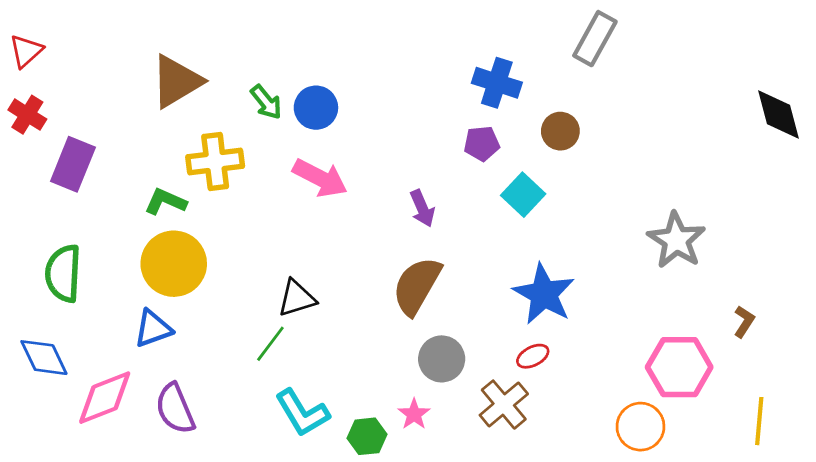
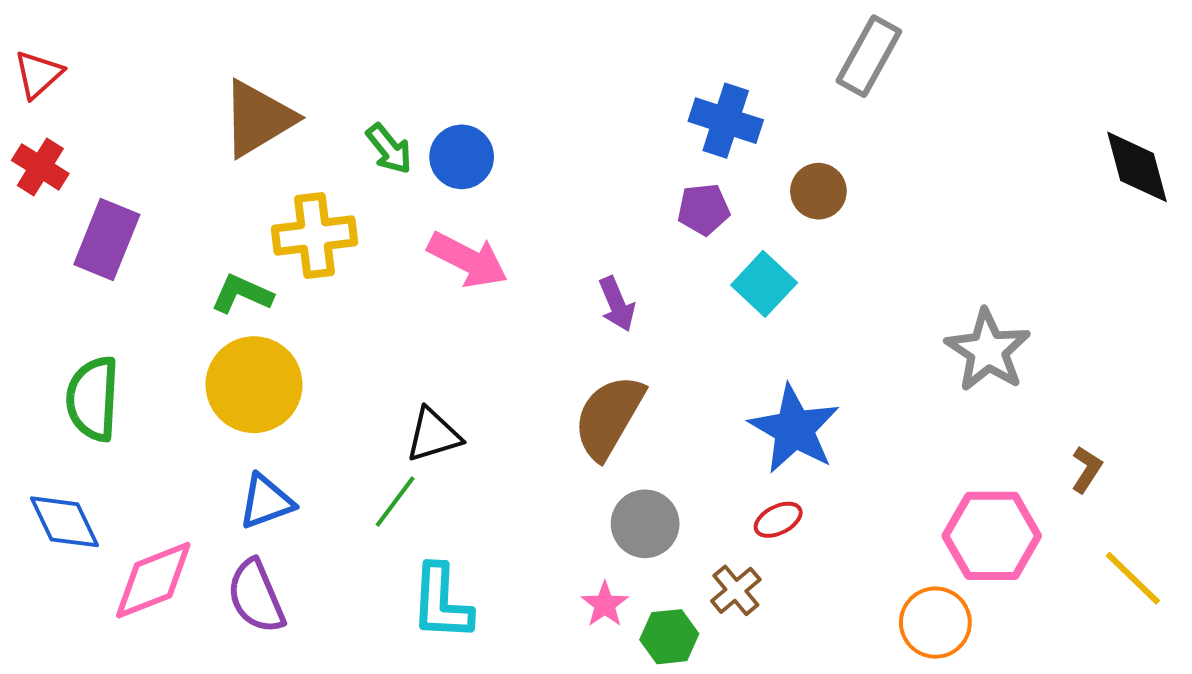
blue triangle: (153, 329) -> (266, 502), moved
brown cross: (504, 405) -> (736, 590), size x0.7
cyan L-shape: (302, 413) -> (441, 602), turned 34
yellow line: (759, 421) -> (1133, 578), moved, turned -51
green hexagon: (367, 436) -> (669, 637), moved

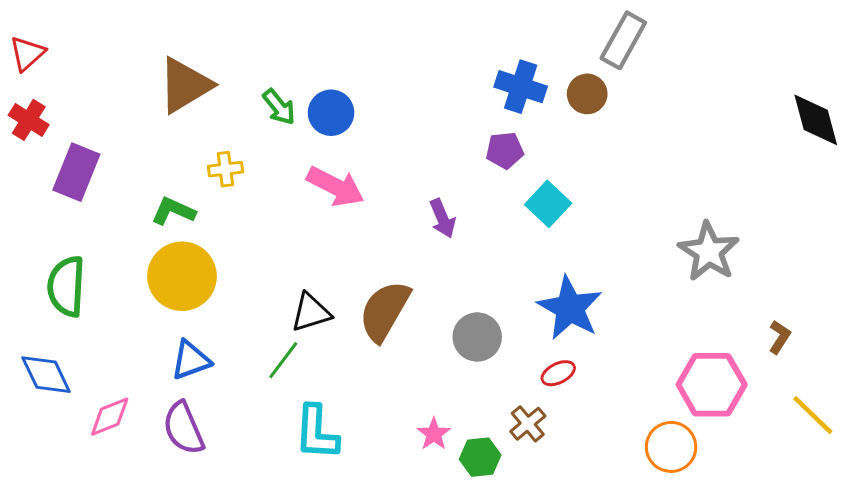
brown circle: (818, 191) -> (587, 94), moved
yellow cross: (314, 235) -> (225, 169), size x0.6
brown semicircle: (609, 417) -> (385, 311), moved
gray circle: (645, 524) -> (477, 337), moved
pink diamond: (153, 580) -> (110, 417), size x0.7

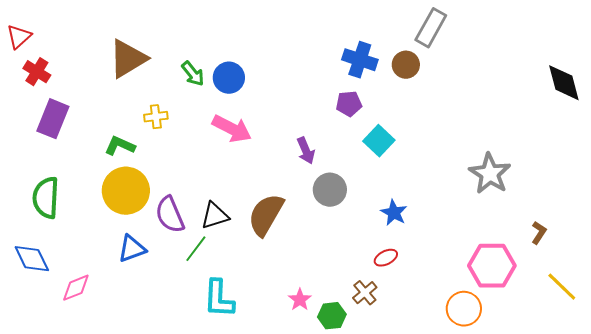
red cross: (29, 120) -> (37, 72), moved
blue star: (570, 308) -> (394, 213), size x0.6
gray circle: (477, 337) -> (330, 190), moved
purple semicircle: (183, 428) -> (170, 215), moved

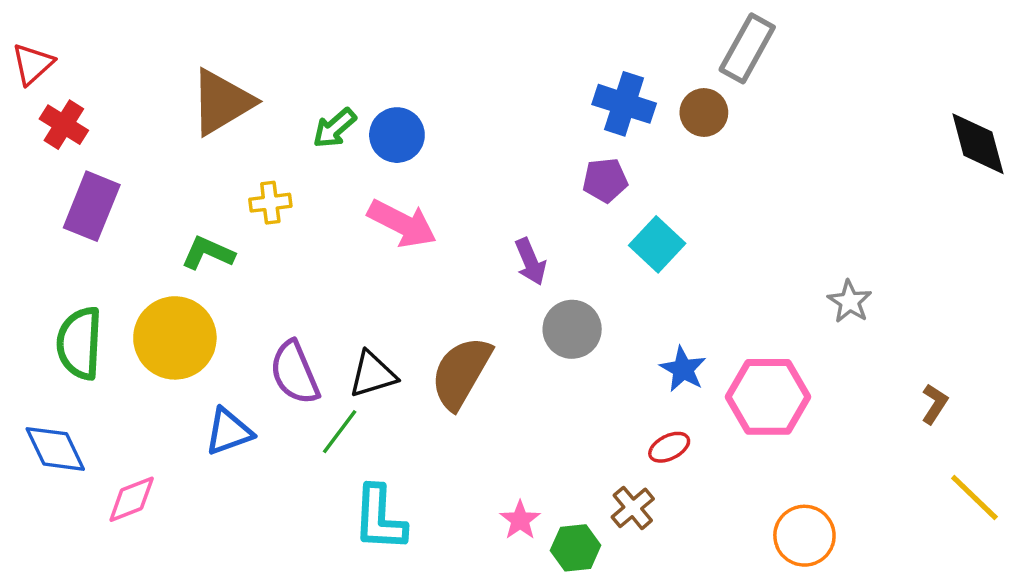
green arrow: (193, 74) -> (334, 128), turned 88
gray star: (490, 174) -> (850, 302), size x0.6
yellow circle: (126, 191) -> (175, 338), moved
pink hexagon: (492, 266) -> (768, 397), moved

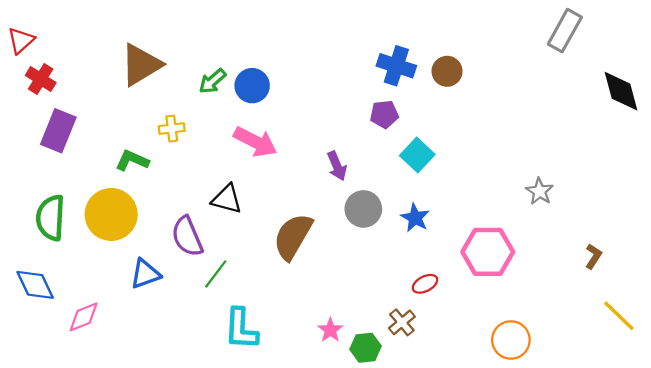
gray rectangle: (747, 48) -> (565, 31), moved
blue star: (683, 369) -> (415, 218), moved
black triangle: (373, 374) -> (227, 199), moved, turned 32

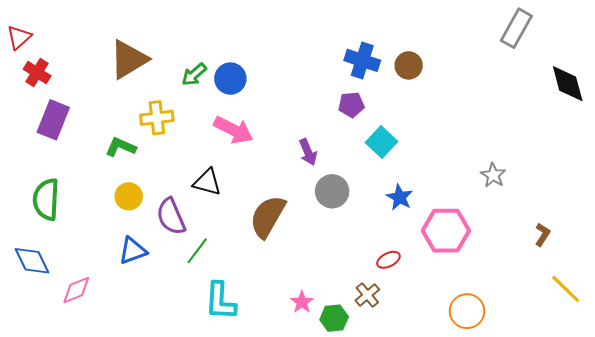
yellow cross: (172, 129) -> (157, 118), size x1.4
yellow circle: (111, 214) -> (129, 196), moved, size x0.6
blue star: (415, 218) -> (400, 197), moved

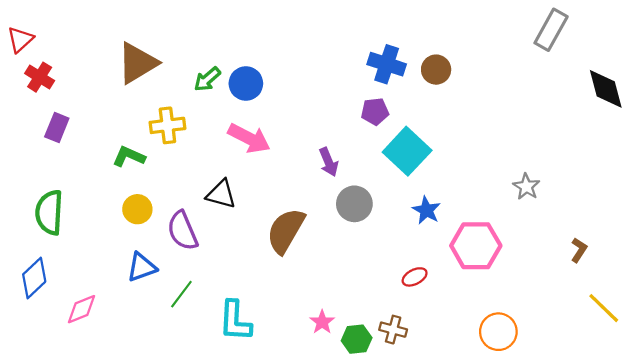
purple rectangle: (53, 120) -> (57, 128), size x0.7
cyan square: (381, 142) -> (407, 151), size x1.4
green line: (197, 251) -> (181, 294), moved
blue diamond: (32, 261) -> (34, 278), turned 72
brown cross: (367, 295) -> (393, 330), moved, turned -35

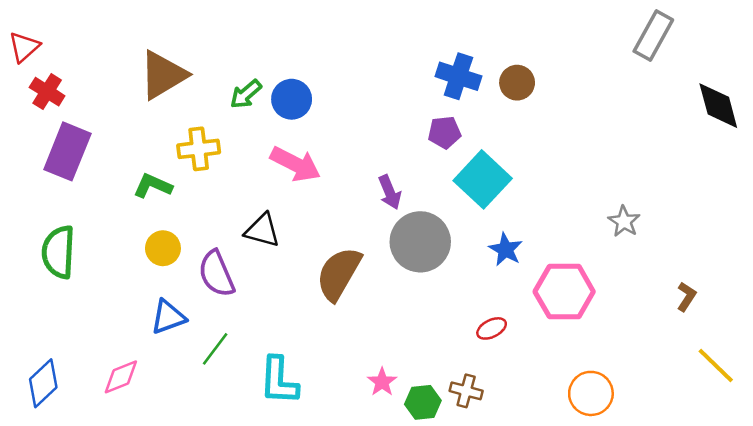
purple rectangle: (57, 128) -> (67, 151), size x1.6
gray circle: (354, 204) -> (420, 242), size x1.4
blue diamond: (34, 278) -> (43, 383), moved
pink diamond: (82, 309) -> (121, 377), moved

